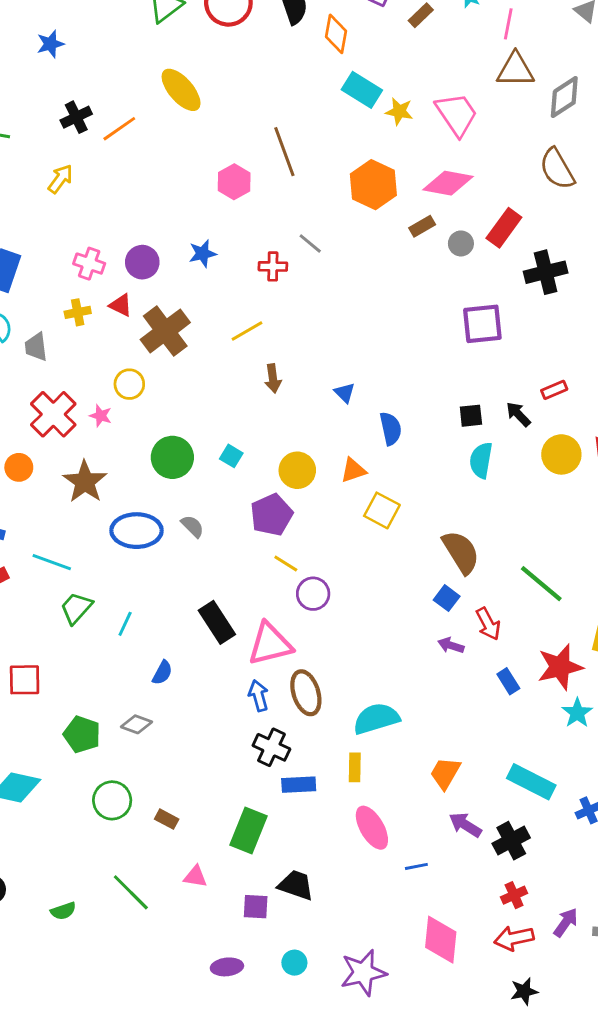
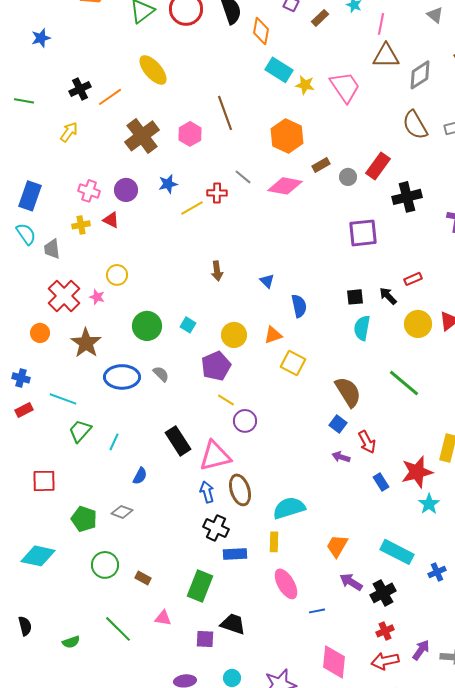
blue star: (50, 44) -> (41, 38), moved
pink diamond: (448, 183) -> (285, 186), moved
brown cross: (165, 331) -> (142, 136), moved
yellow line: (247, 331) -> (192, 208), moved
green line: (541, 584) -> (404, 383), moved

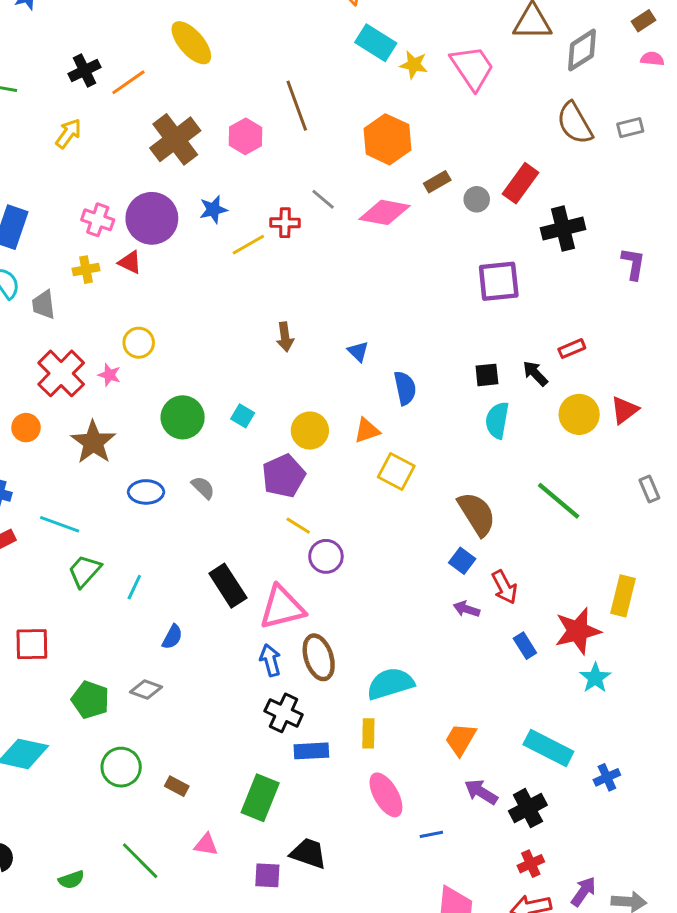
purple circle: (126, 190) -> (152, 218), size x1.5
blue ellipse: (122, 377) -> (146, 492), size x0.7

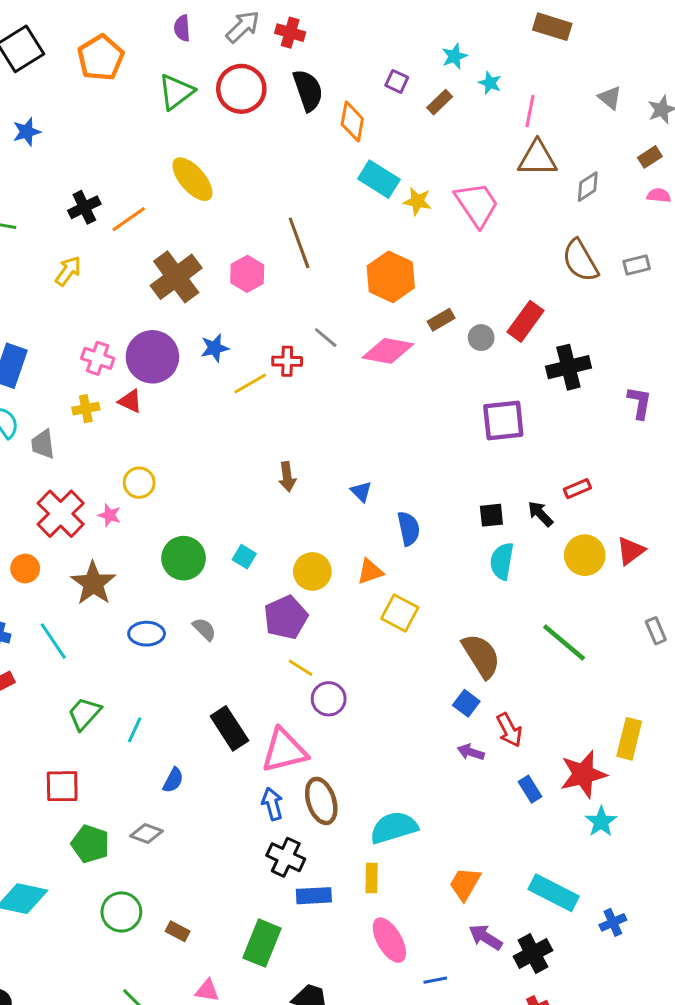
gray diamond: (582, 50) -> (588, 187), size x0.7
cyan line: (60, 524) -> (53, 641), moved, turned 36
red square: (32, 644) -> (62, 786), moved

